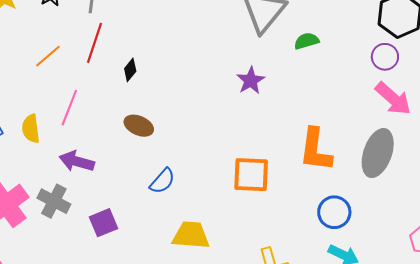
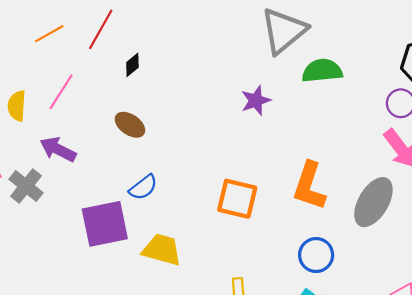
green semicircle: (306, 41) -> (322, 71), size x1.5
purple square: (103, 223) -> (105, 224), moved, size x1.6

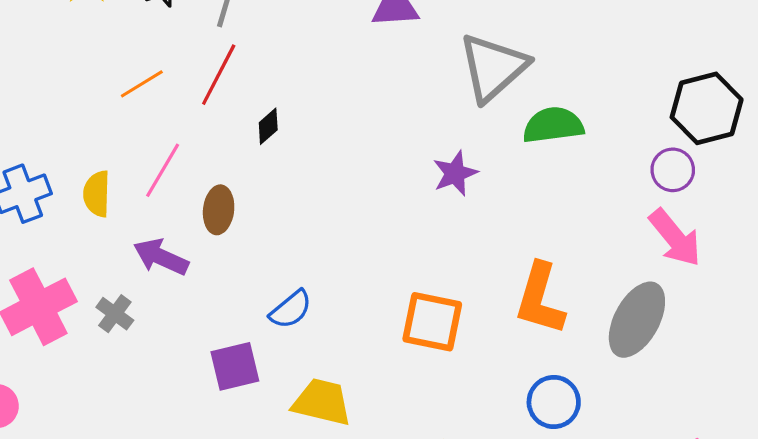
brown ellipse: (130, 125) -> (219, 210), moved, turned 64
gray cross: (26, 186) -> (115, 314), size x0.7
purple square: (105, 224) -> (235, 366), size x0.7

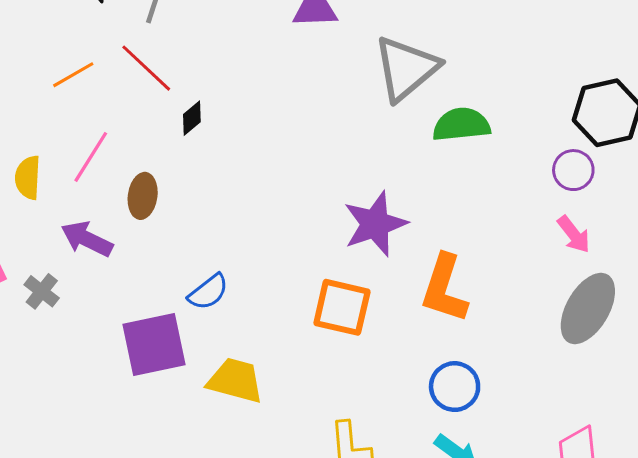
red line: (219, 75) -> (146, 68), turned -76
purple star: (455, 173) -> (375, 224), moved, size x1.5
pink arrow: (675, 238) -> (574, 234), size x0.7
gray ellipse: (637, 320) -> (588, 308), moved
purple square: (235, 366) -> (154, 344), size x1.4

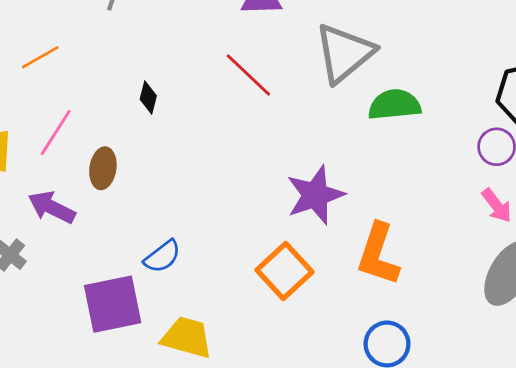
red line: (146, 68) -> (248, 75), moved
black diamond: (192, 118) -> (148, 97), turned -36
orange square: (342, 307) -> (284, 271), turned 34

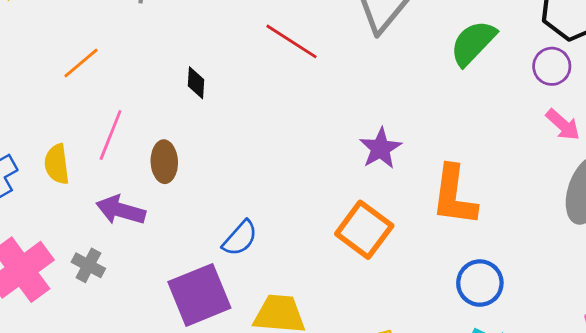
green semicircle: (394, 105) -> (473, 43), moved, turned -30
purple star: (315, 195) -> (380, 148), size x0.7

